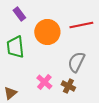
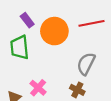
purple rectangle: (19, 14) -> (27, 20), moved
pink cross: (44, 82) -> (38, 88), moved

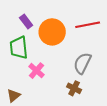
pink cross: (38, 88) -> (36, 71), moved

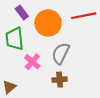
gray semicircle: (82, 63) -> (61, 53), moved
brown cross: (74, 88) -> (60, 80), moved, turned -32

